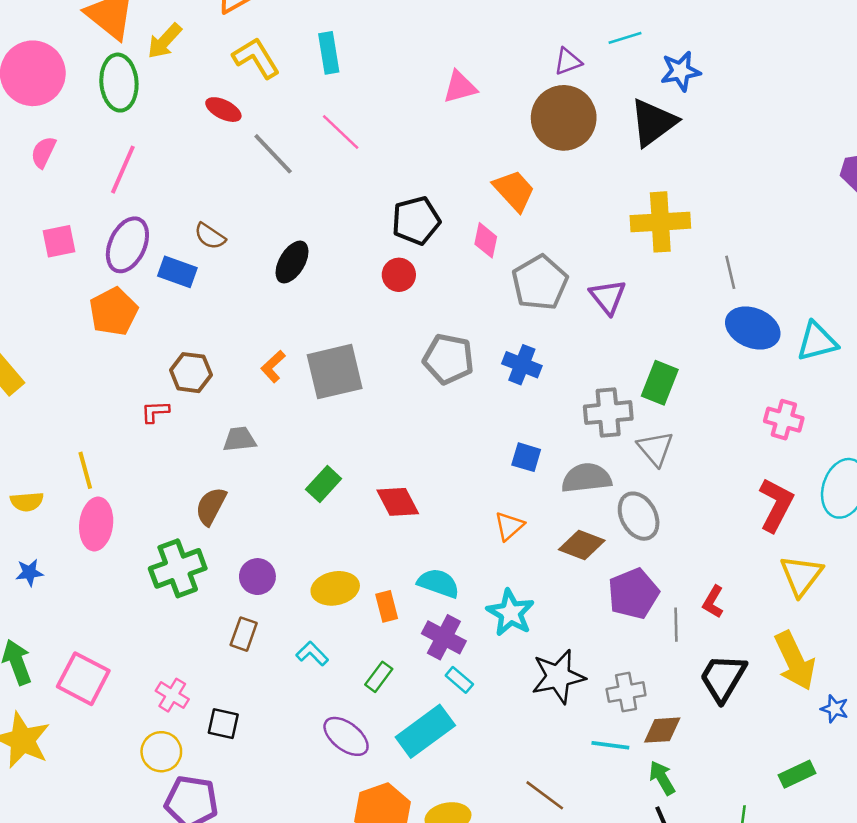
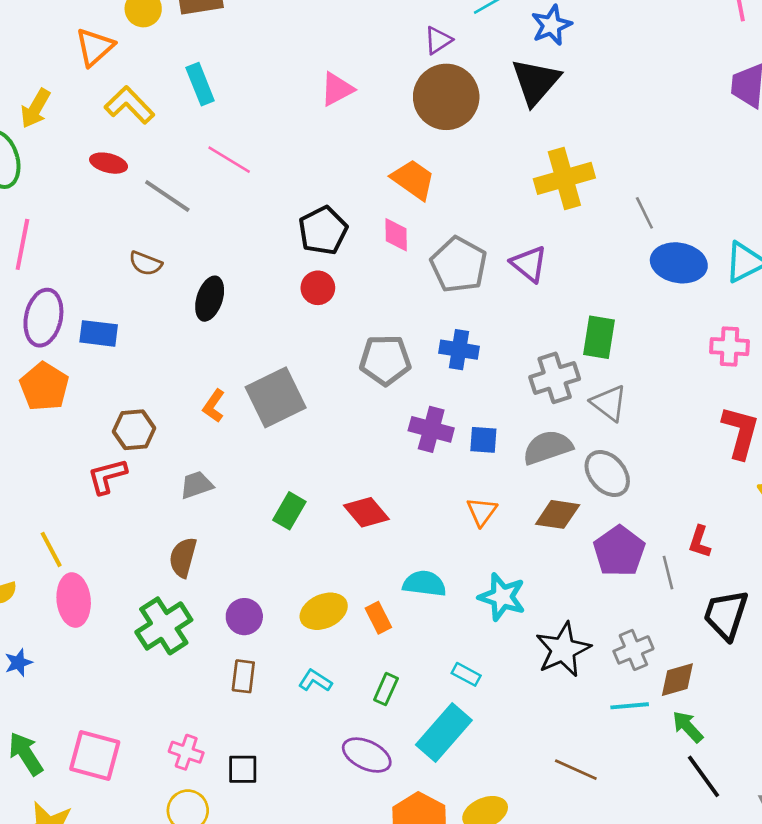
brown semicircle: (210, 236) -> (145, 263), moved
red L-shape: (155, 412) -> (107, 476), size x1.4
purple cross: (444, 637) -> (431, 429), moved

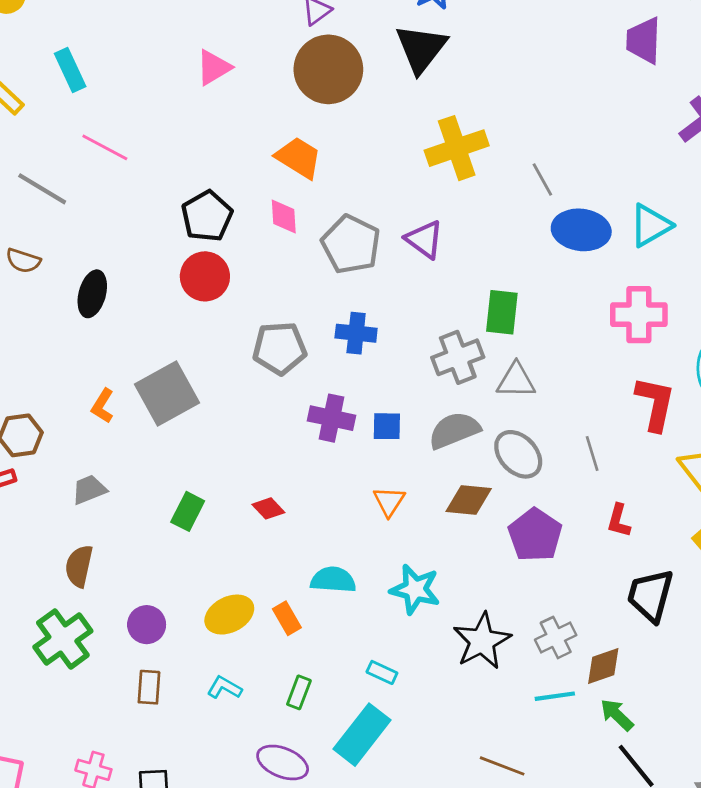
red circle: (318, 288) -> (205, 276), size x1.4
pink cross: (729, 347) -> (639, 315), size x1.4
gray triangle: (609, 403) -> (516, 381), turned -33
red diamond: (366, 512) -> (268, 508), size x0.7
gray line: (668, 573) -> (592, 454), moved

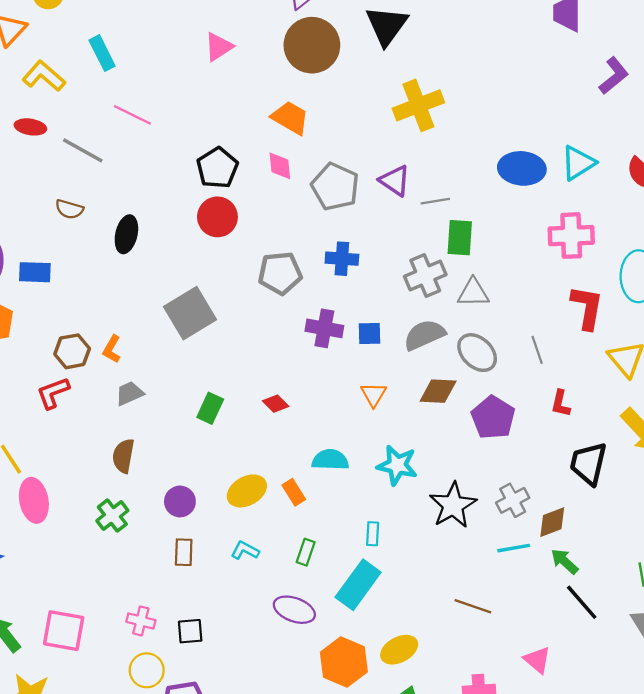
gray line: (542, 180) -> (435, 201), moved, turned -68
orange L-shape: (103, 406) -> (112, 349), moved
green cross: (63, 639) -> (112, 516), size x0.7
cyan rectangle: (382, 672) -> (373, 534), turned 70

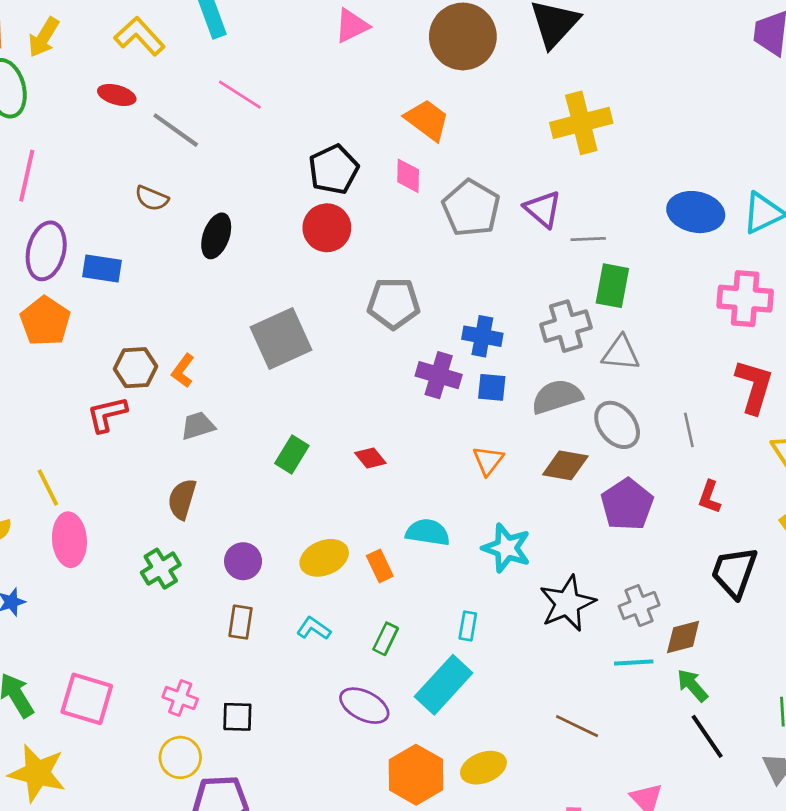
blue cross: (342, 259) -> (482, 336), moved

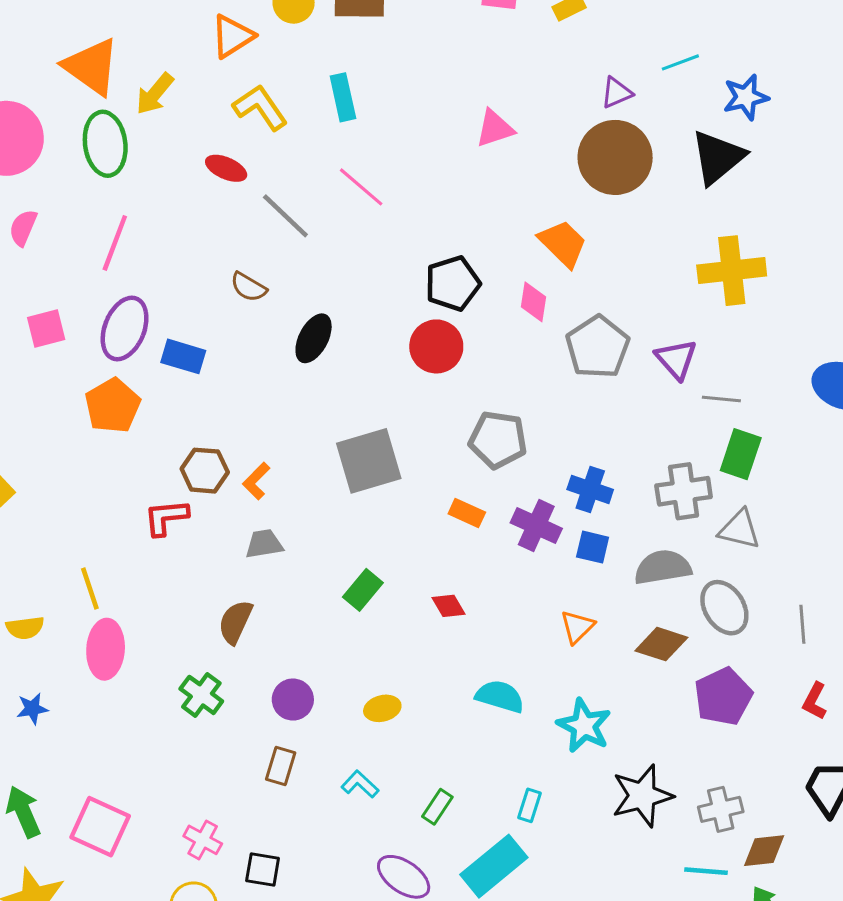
yellow ellipse: (324, 558) -> (382, 708), size x0.7
orange rectangle: (380, 566) -> (467, 513), moved, turned -48
green cross: (161, 569) -> (201, 695), turned -30

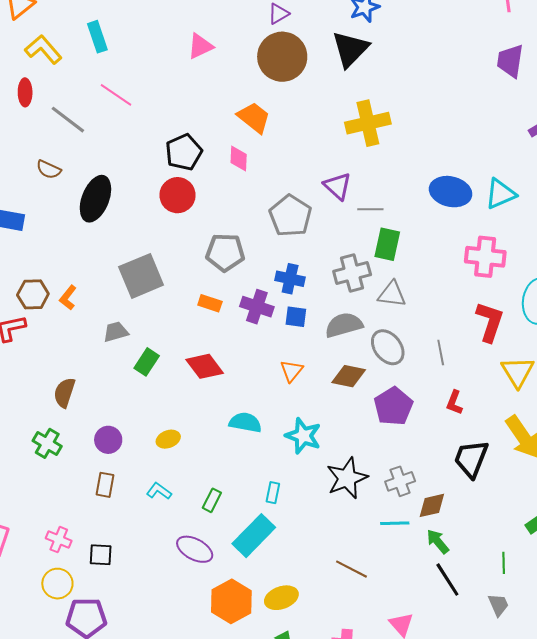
red ellipse: (226, 168) -> (25, 92), turned 72
black ellipse: (314, 338) -> (95, 199), size x1.4
gray pentagon: (598, 347) -> (290, 216), moved
gray trapezoid: (264, 544) -> (116, 332), moved
red diamond: (449, 606) -> (205, 366), size x1.6

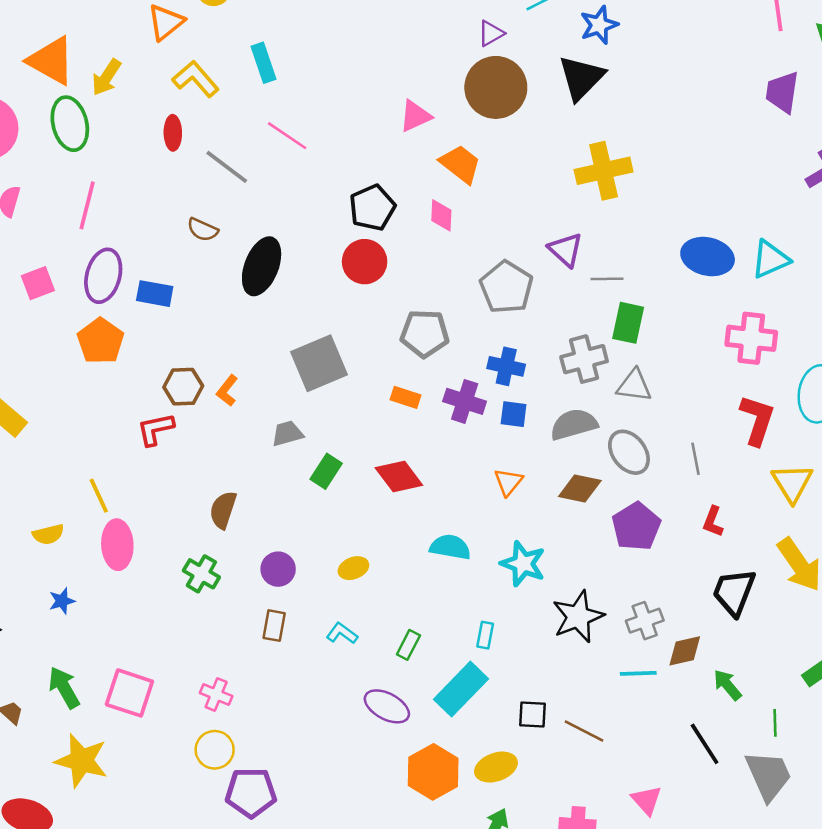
pink triangle: (200, 46) -> (415, 116), moved
green arrow: (438, 542) -> (727, 685), moved
black square: (101, 555) -> (533, 714), moved
gray trapezoid: (498, 605) -> (769, 776), size x1.8

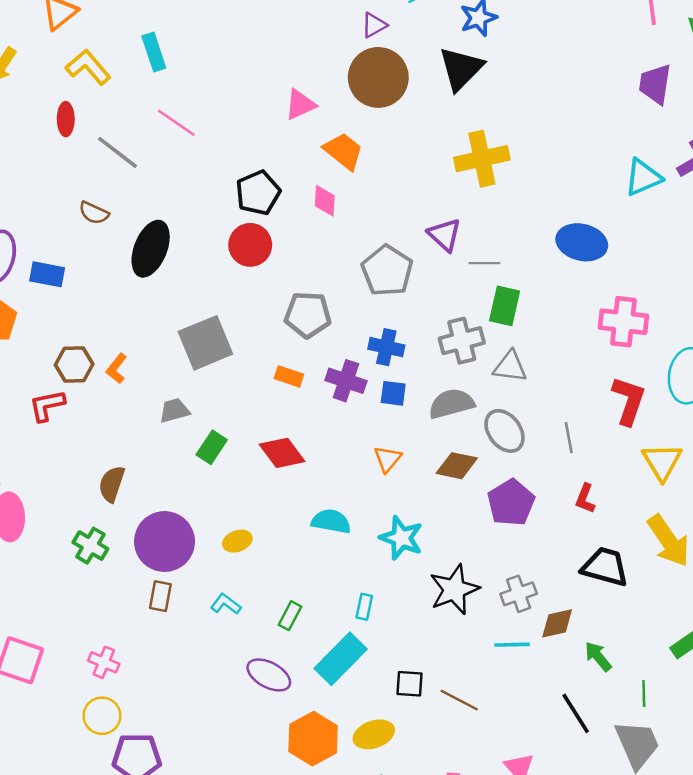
cyan triangle: (770, 259) -> (643, 177), moved
purple circle: (278, 569) -> (165, 542), size x1.8
black trapezoid: (734, 592) -> (605, 567), turned 84

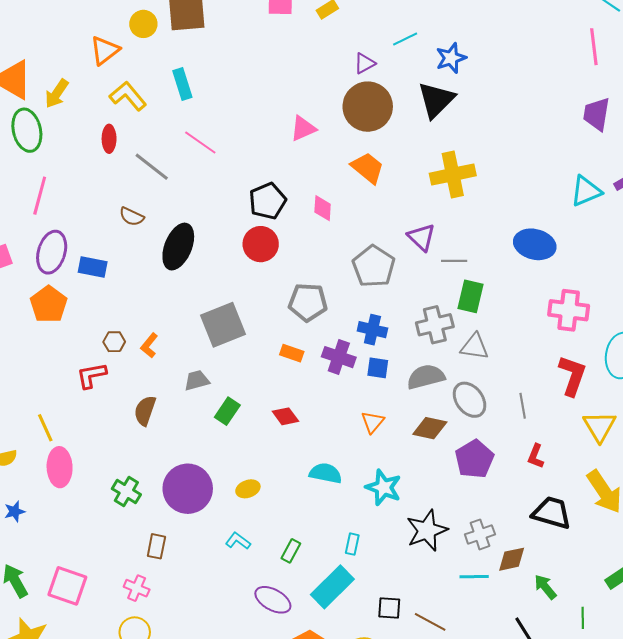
orange trapezoid: (343, 151) -> (368, 168), moved
brown hexagon: (74, 364) -> (114, 342), size x0.7
red diamond: (282, 453) -> (285, 416), size x0.7
brown semicircle: (112, 484) -> (145, 411), moved
brown rectangle: (160, 596) -> (156, 546), moved

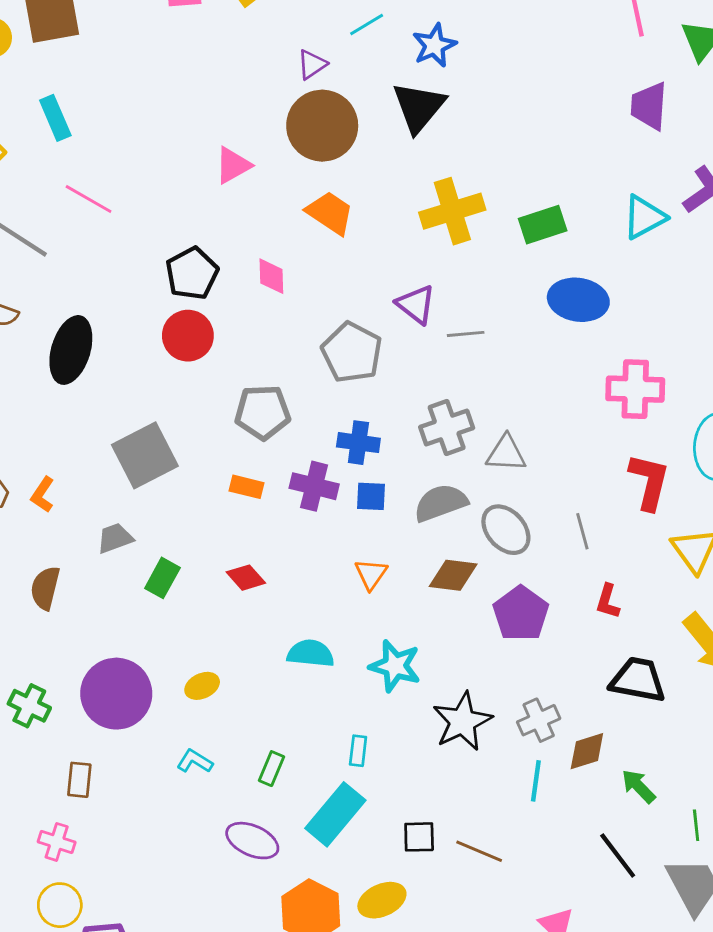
green rectangle: (471, 296) -> (543, 225), moved, turned 64
cyan line: (474, 577) -> (536, 781), turned -76

